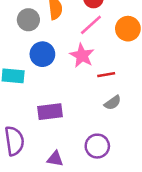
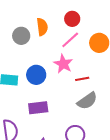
blue circle: (42, 54) -> (36, 75), moved
gray semicircle: (113, 103) -> (87, 101), size x1.5

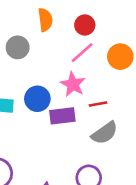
orange semicircle: (42, 27) -> (45, 20), moved
purple rectangle: (38, 108) -> (62, 116), moved

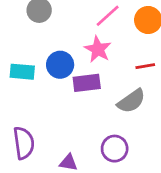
red line: (98, 104) -> (145, 66), moved

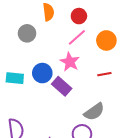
purple rectangle: (87, 83) -> (62, 86), turned 48
gray semicircle: (131, 101) -> (94, 112), moved

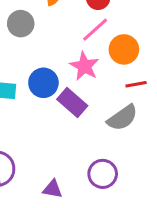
orange circle: (106, 40) -> (124, 49), moved
gray semicircle: (94, 112) -> (122, 118), moved

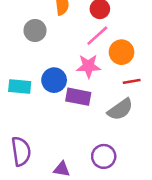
pink star: (84, 66) -> (88, 66), turned -30
purple rectangle: (72, 103) -> (78, 97), turned -30

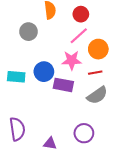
red line: (132, 81) -> (95, 73), moved

